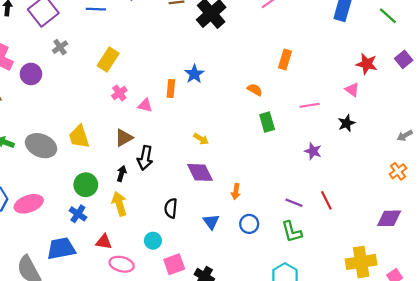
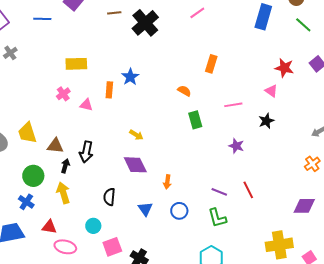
yellow rectangle: (108, 59) -> (76, 64), moved, turned 55
brown triangle: (124, 138) -> (55, 146), moved, turned 36

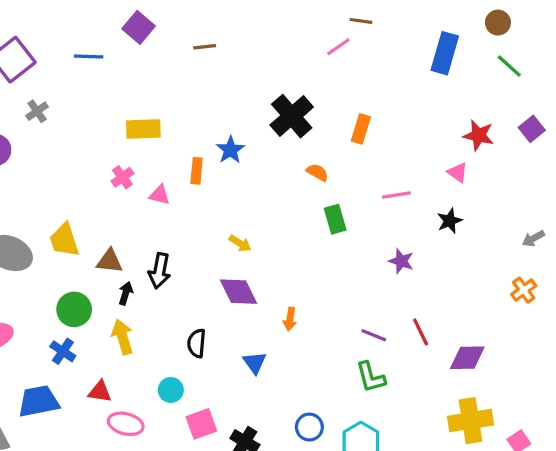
black cross: (145, 23) -> (292, 116), moved
purple diamond: (304, 206) -> (467, 358), moved
blue circle: (179, 211) -> (309, 427), moved

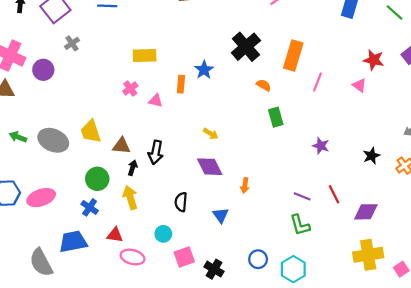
orange rectangle: (361, 129) -> (293, 55), size x1.5
pink line: (396, 195) -> (318, 82), moved, turned -60
black star: (450, 221) -> (371, 156), moved

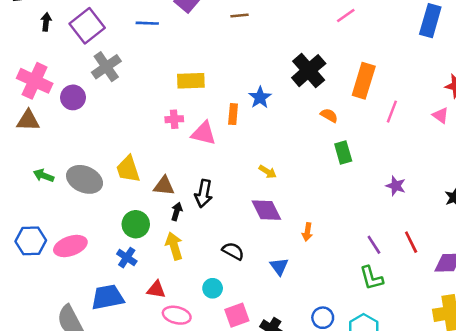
gray cross: (72, 43) -> (106, 67), size x1.6
pink cross: (130, 89) -> (174, 119), turned 32
pink triangle: (156, 101) -> (204, 133), size x1.5
purple line: (302, 196) -> (374, 245), turned 35
black semicircle: (181, 202) -> (233, 251), turned 114

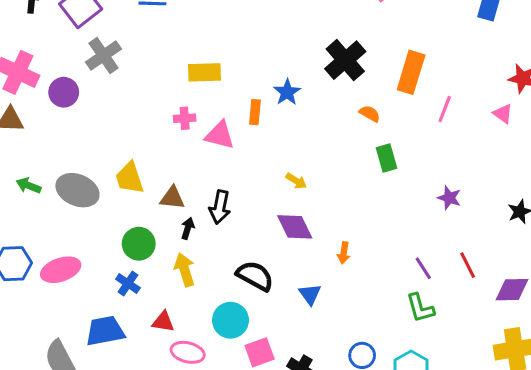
black semicircle: (233, 251) -> (255, 276), size x1.4
cyan circle: (213, 288) -> (230, 320), size x1.5

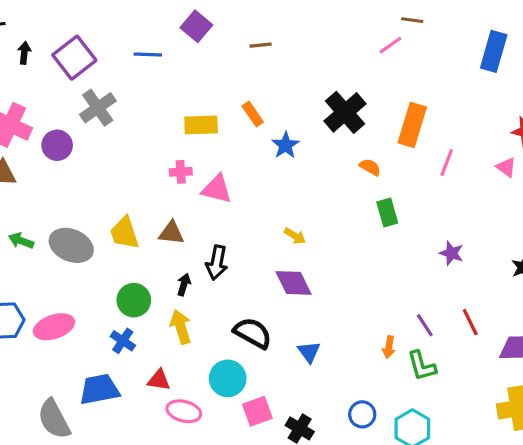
orange rectangle: (255, 112) -> (253, 114), moved, turned -40
brown triangle: (172, 198) -> (171, 233), moved
orange arrow: (344, 253) -> (389, 347), moved

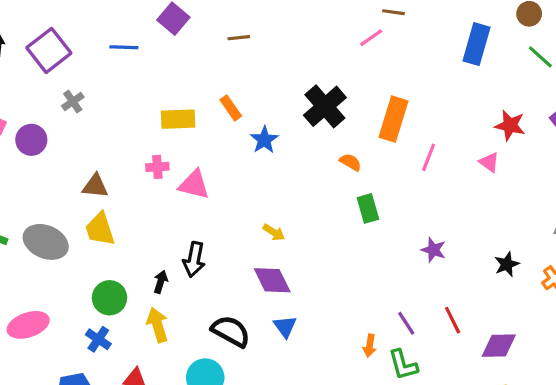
gray cross: (98, 108) -> (73, 102), size x0.6
brown triangle: (171, 233) -> (95, 186), moved
blue triangle: (309, 352) -> (285, 326), moved

